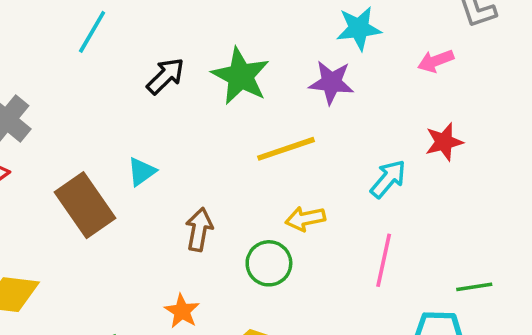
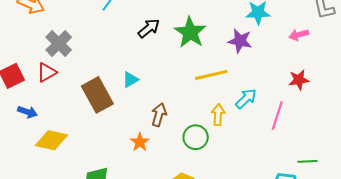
cyan arrow: (388, 179) -> (246, 99), moved
yellow arrow: (305, 219) -> (218, 115), turned 100
pink line: (384, 260) -> (277, 115), moved
orange star: (182, 311) -> (140, 142), moved

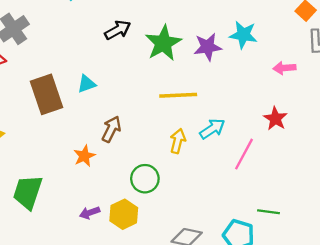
purple star: (240, 41) -> (208, 47), moved, turned -30
red star: (299, 80) -> (275, 119), turned 30
green circle: (196, 137) -> (145, 179), moved

